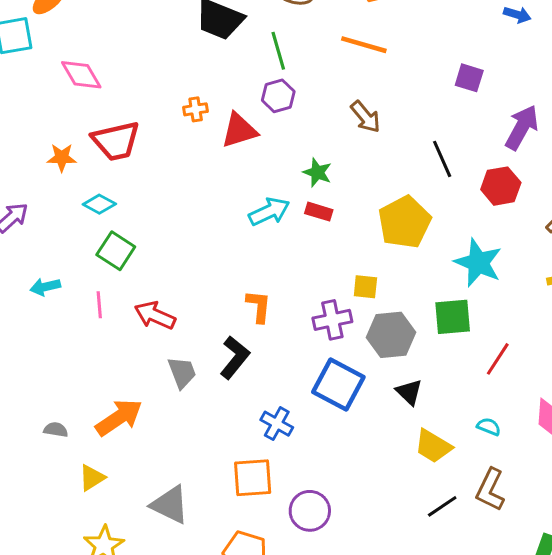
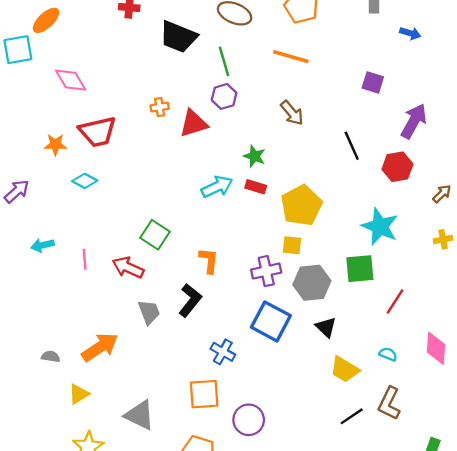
yellow pentagon: (405, 222) -> (301, 205), moved
green square: (116, 251) -> (155, 235), moved

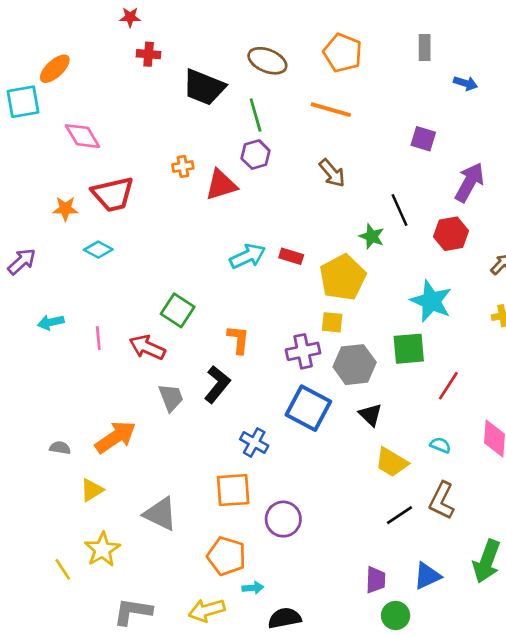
green star: (254, 156) -> (372, 236), moved

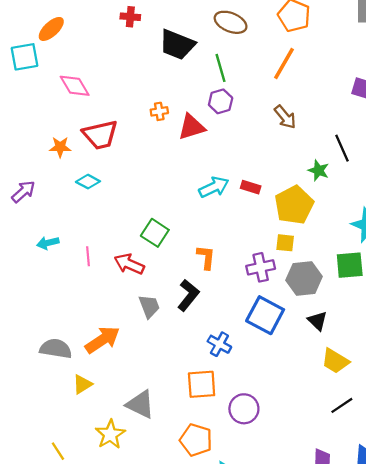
orange line: (331, 110) -> (284, 64), turned -76
gray semicircle: (60, 448) -> (56, 349), size x1.8
yellow star: (102, 549) -> (110, 434), moved

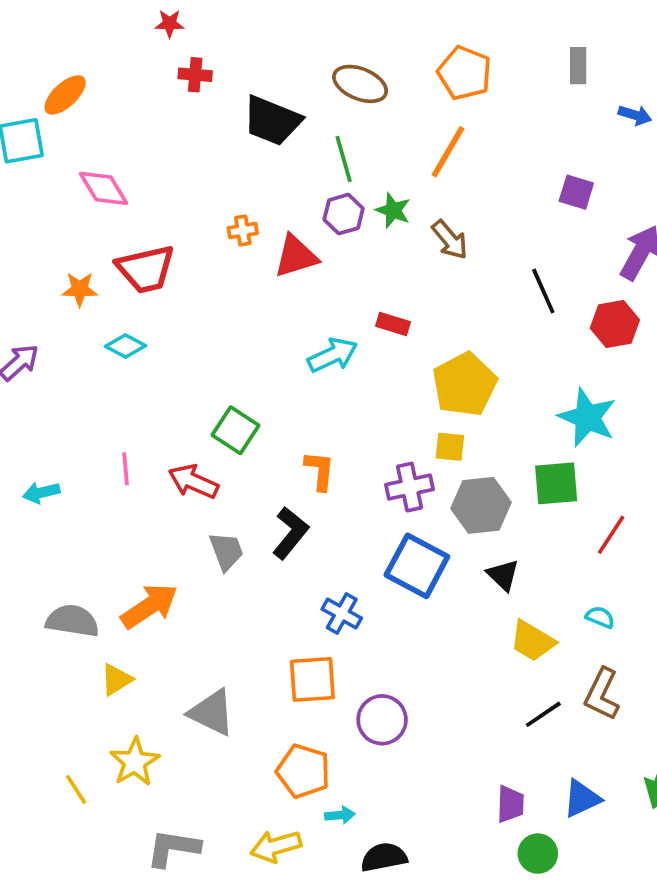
green star: (319, 170) -> (393, 210), moved
red rectangle: (251, 187) -> (393, 324), moved
cyan arrow: (48, 243) -> (41, 493), moved
yellow star: (110, 434) -> (135, 762), moved

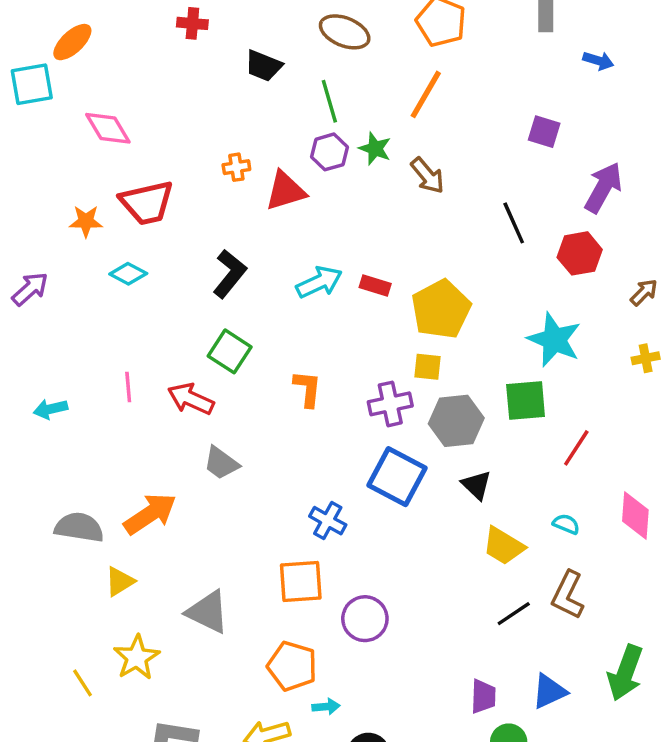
black trapezoid: (272, 121) -> (263, 66), size x0.7
red rectangle: (393, 324) -> (375, 286), moved
black L-shape: (290, 533) -> (230, 274), moved
gray trapezoid: (226, 551) -> (221, 463), turned 147

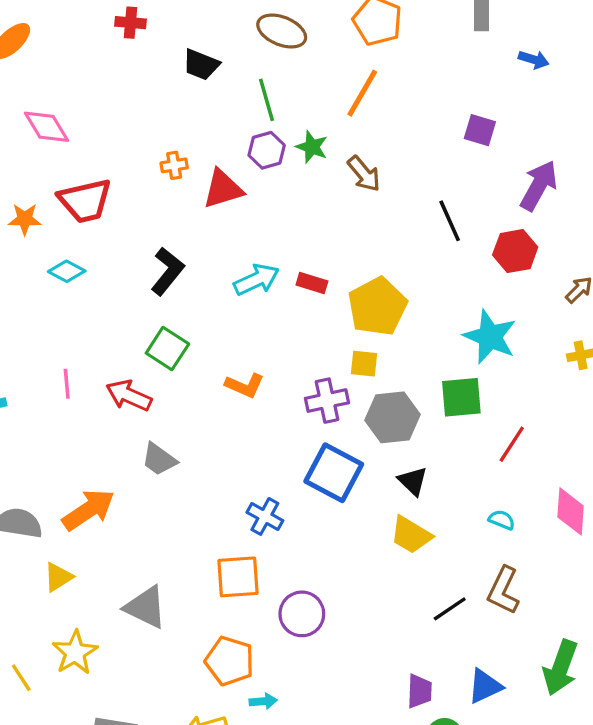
orange L-shape: (307, 389) -> (245, 385), turned 108
yellow trapezoid: (504, 546) -> (411, 535), moved

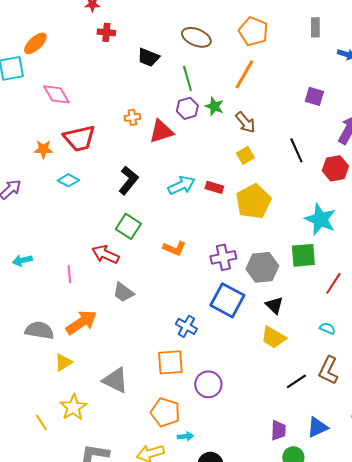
yellow square: (364, 364) -> (245, 155), moved, turned -36
pink line: (67, 384) -> (69, 274), moved

